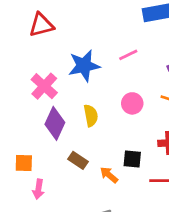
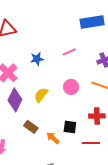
blue star: (84, 66) -> (37, 59), size x0.6
yellow semicircle: (91, 116) -> (41, 95), turned -133

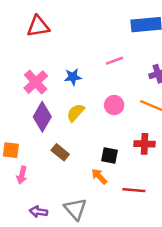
blue star: (37, 59) -> (73, 77), moved
orange arrow: (53, 138) -> (99, 176), moved
red line: (91, 143) -> (134, 190), moved

